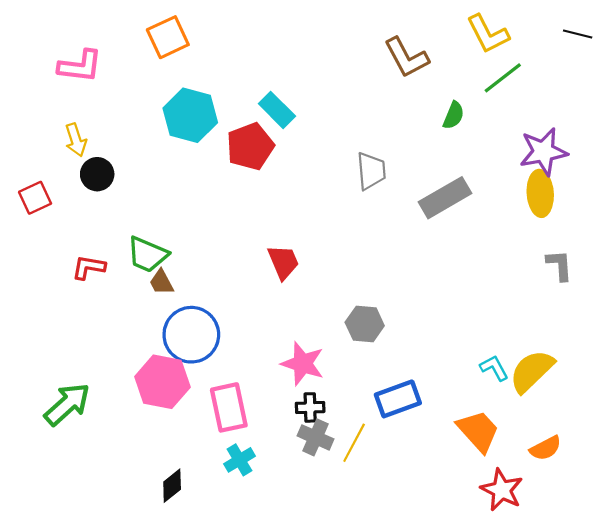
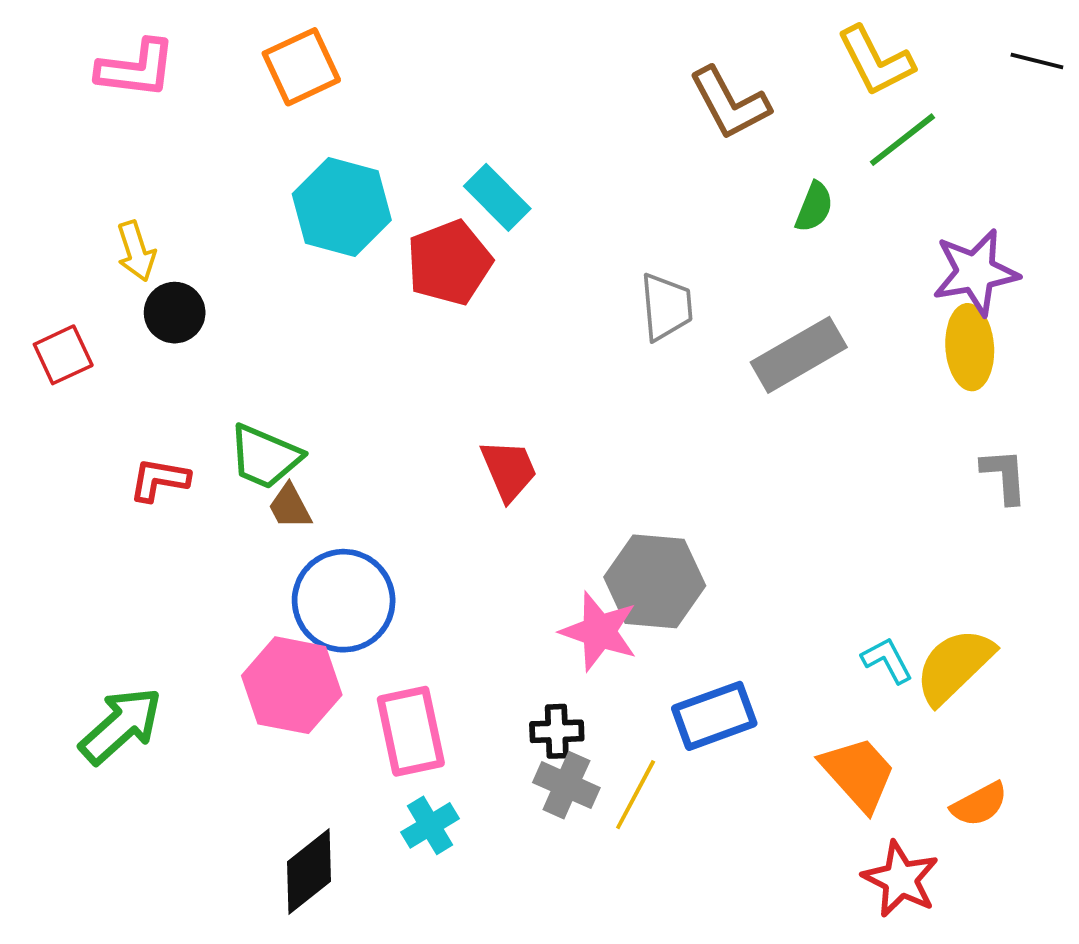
pink L-shape: (80, 66) -> (136, 69), moved
gray hexagon: (365, 324) -> (655, 581), size x1.4
pink star: (303, 364) -> (599, 631), moved
black diamond: (172, 486) -> (309, 871), size x1.4

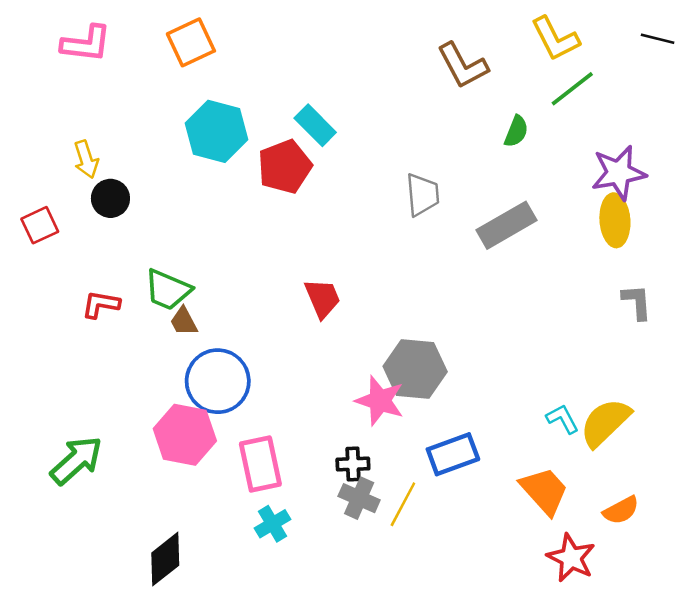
black diamond: (309, 871) -> (165, 559), moved

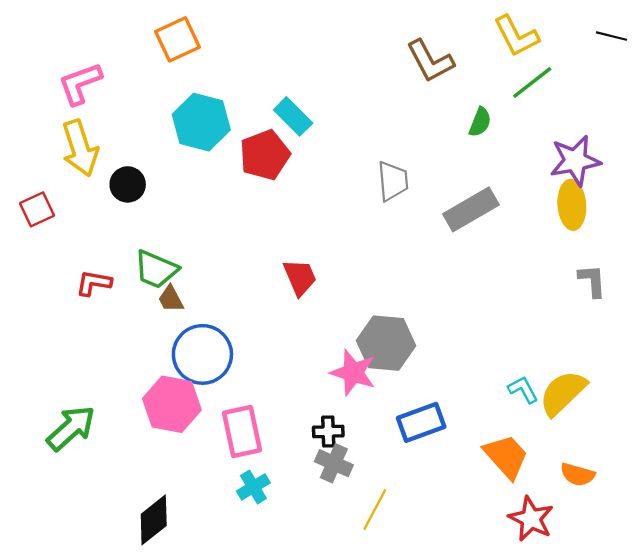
pink L-shape: (86, 44) -> (80, 84), moved, turned 153
yellow arrow: (86, 159) -> (80, 148), size x1.6
black circle: (110, 198) -> (128, 184), moved
yellow line: (403, 504) -> (375, 510), moved
orange semicircle: (621, 510) -> (577, 475), turned 44

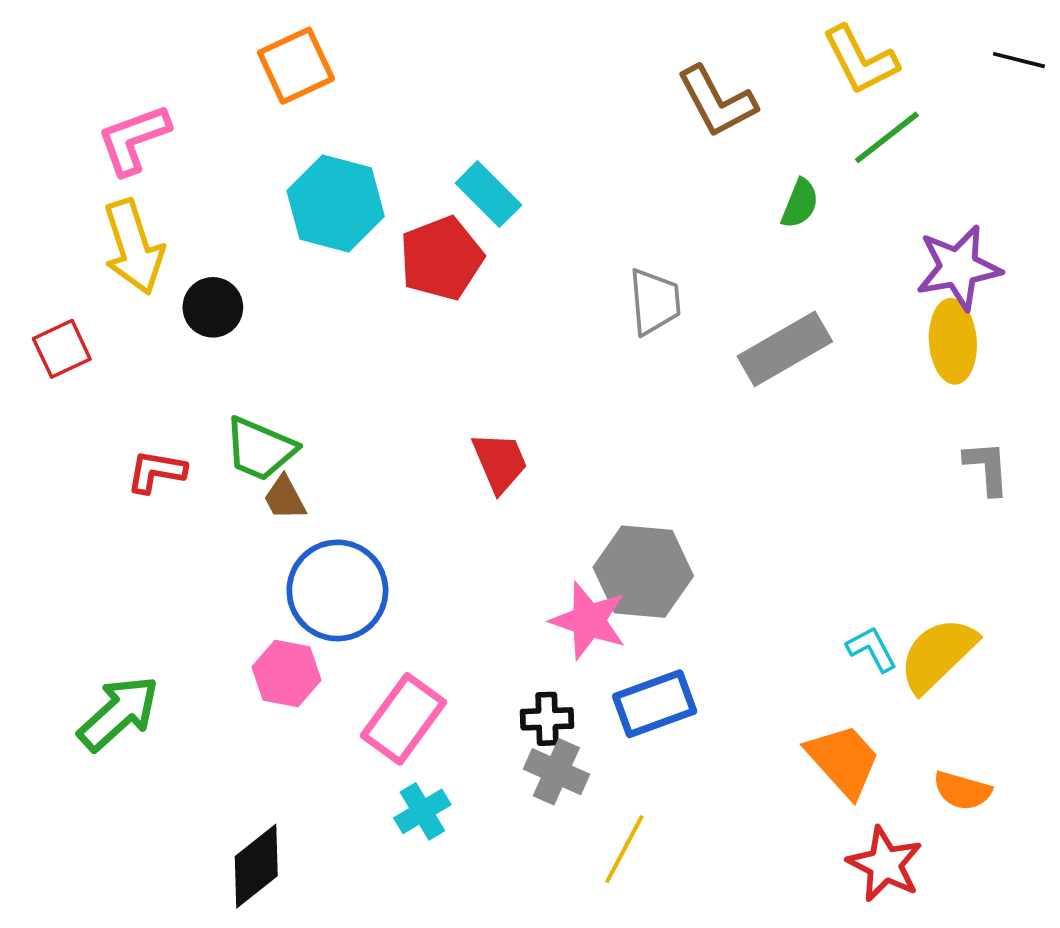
pink hexagon: (172, 404) -> (286, 674), size x0.7
blue rectangle: (421, 422) -> (655, 704), moved
pink rectangle: (242, 431) -> (404, 719), turned 48

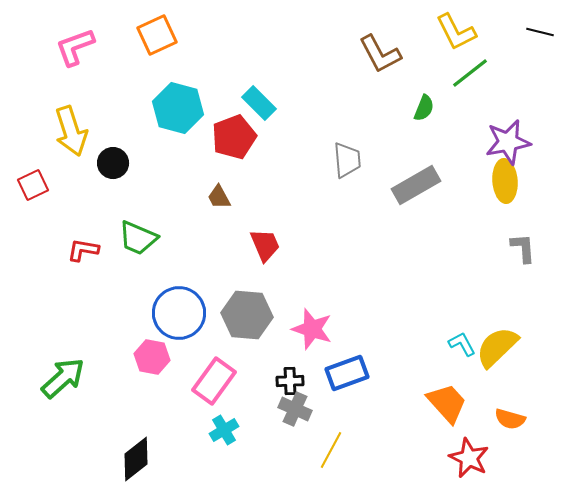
pink L-shape: (134, 139) -> (75, 47), moved
brown trapezoid: (285, 498) -> (219, 197), moved
gray hexagon: (643, 572) -> (247, 315), moved

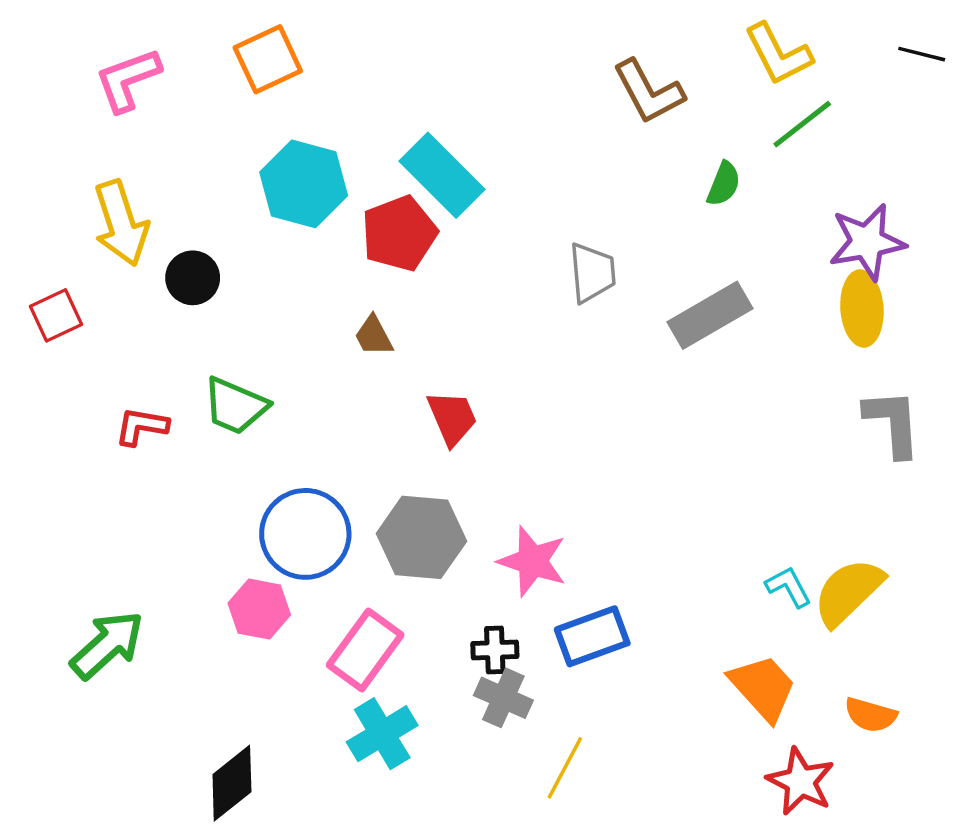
cyan rectangle: (259, 103) -> (442, 175), size x1.4
gray L-shape: (523, 248) -> (893, 423), size x1.4
cyan cross: (224, 430) -> (382, 734), size x1.4

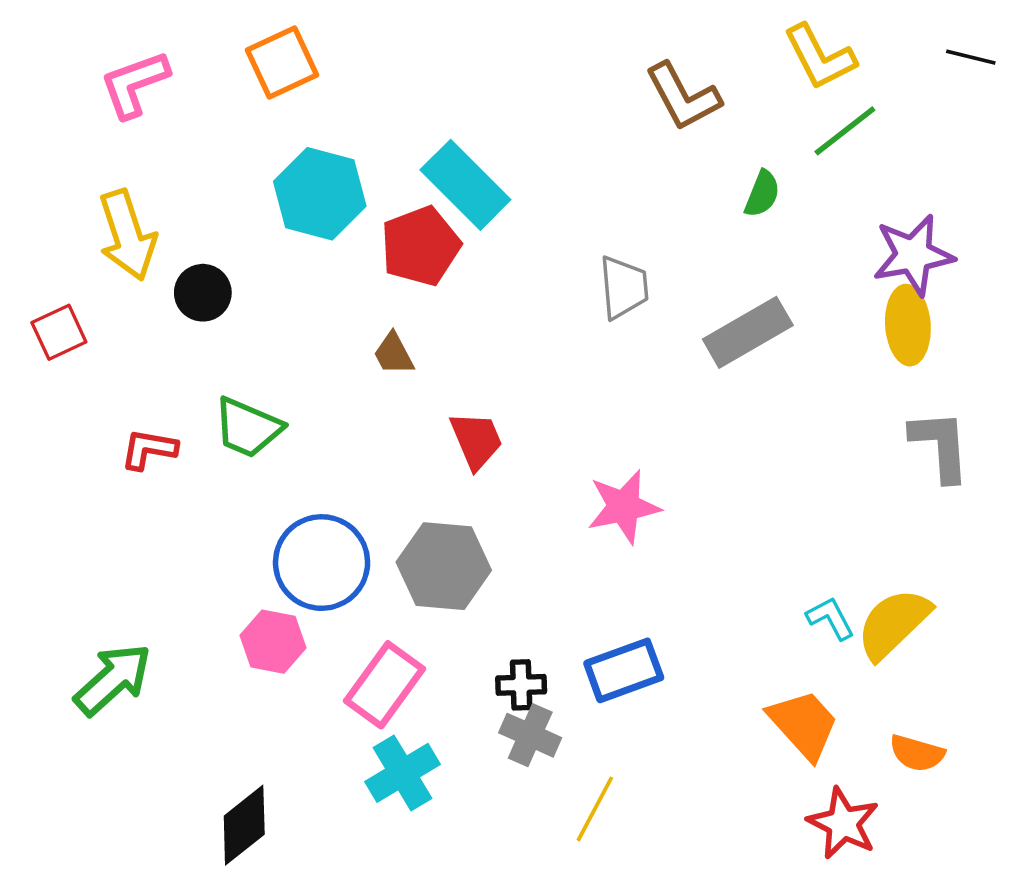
pink star: (532, 561) -> (624, 507), moved, turned -30

